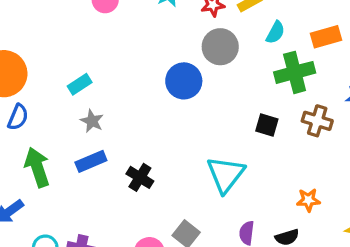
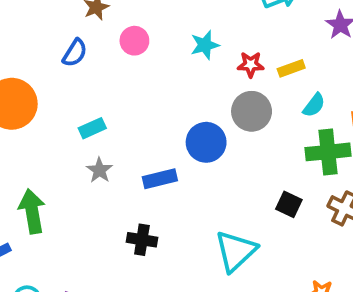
blue semicircle: (18, 117) -> (75, 53), moved
blue rectangle: (91, 161) -> (160, 179), moved
black cross: (140, 177) -> (142, 240), turned -32

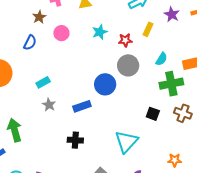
yellow rectangle: (291, 68) -> (148, 29), moved, turned -40

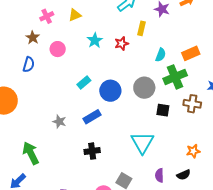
gray circle: (128, 65) -> (144, 88), moved
cyan rectangle: (43, 82) -> (84, 83), moved

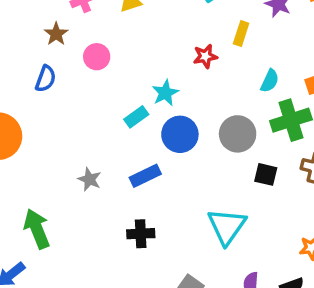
cyan star: (95, 40) -> (165, 93), moved

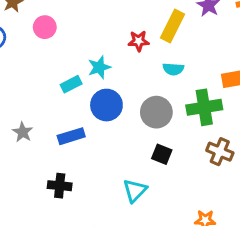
yellow rectangle: (241, 34) -> (172, 26), size x1.5
cyan semicircle: (270, 81) -> (173, 69), moved, turned 60
black square: (266, 174) -> (162, 154), moved
cyan triangle: (227, 226) -> (135, 190), size x0.7

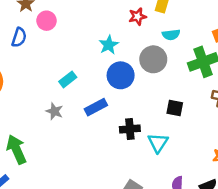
pink circle: (45, 27) -> (47, 21), moved
cyan rectangle: (71, 84) -> (68, 79), moved
gray circle: (156, 112) -> (153, 59), moved
black cross: (60, 186) -> (130, 129), moved

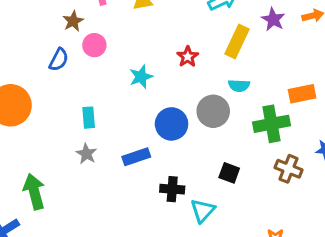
red star: (137, 16) -> (188, 57), moved, turned -30
cyan star: (109, 45) -> (141, 77), moved
cyan rectangle: (68, 79) -> (89, 118), moved, turned -66

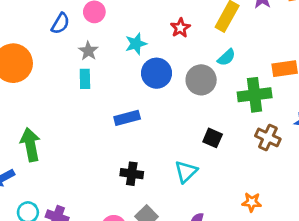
cyan semicircle: (239, 86) -> (226, 57), turned -48
blue circle: (172, 124) -> (157, 73), moved
gray star: (86, 154) -> (88, 51), moved
black cross: (172, 189) -> (132, 174), moved

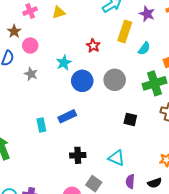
cyan semicircle: (226, 57) -> (144, 49), moved
cyan rectangle: (85, 79) -> (41, 125), moved
cyan triangle: (186, 172) -> (117, 158), moved, turned -42

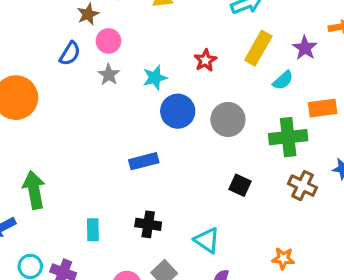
purple star: (147, 14) -> (305, 48), moved
gray star: (31, 74) -> (109, 75), moved
cyan rectangle: (41, 125) -> (93, 230), moved

